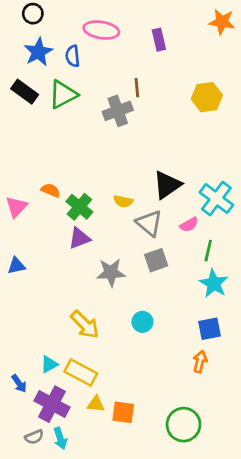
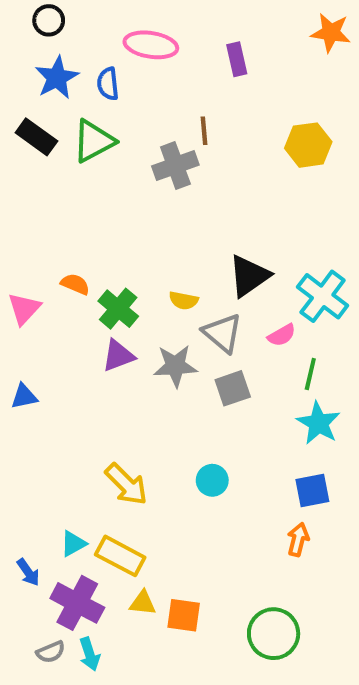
gray star: (111, 273) -> (175, 366), moved

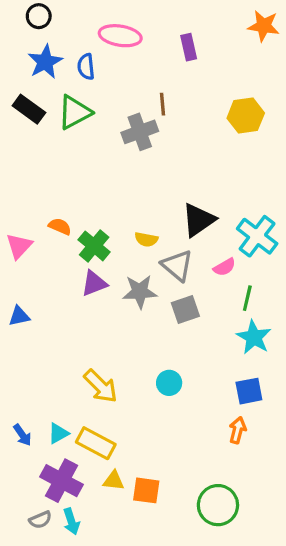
blue arrow: (28, 572) -> (22, 435), moved

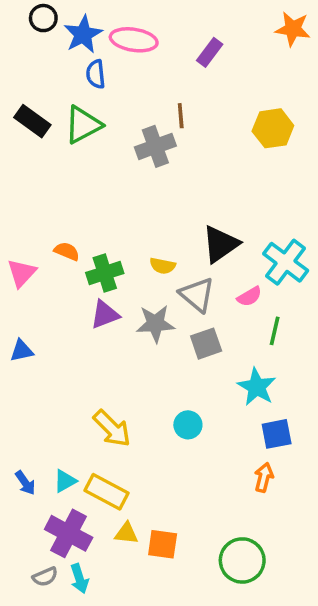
purple rectangle: (189, 47) -> (210, 52), turned 50
blue star: (45, 62) -> (83, 34), moved
green cross: (94, 246) -> (105, 273), turned 32
cyan star: (254, 337) -> (257, 387), moved

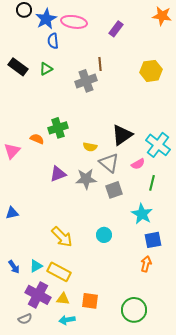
green triangle: (83, 125) -> (46, 69), size x0.6
green cross: (105, 273) -> (58, 128), moved
blue triangle: (22, 351) -> (12, 213), moved
yellow triangle: (126, 533) -> (63, 299), moved
cyan arrow: (79, 579) -> (67, 320), moved, turned 98

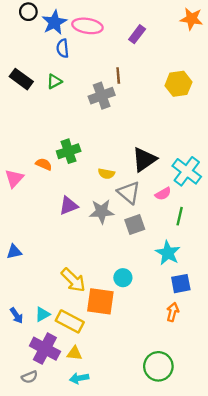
orange square: (90, 301) -> (100, 301), moved, size x1.4

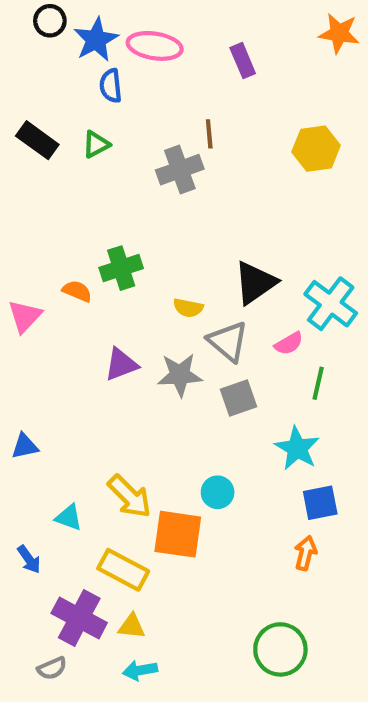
purple rectangle: (137, 34) -> (243, 61), turned -60
cyan triangle: (43, 314) -> (69, 517), moved, turned 49

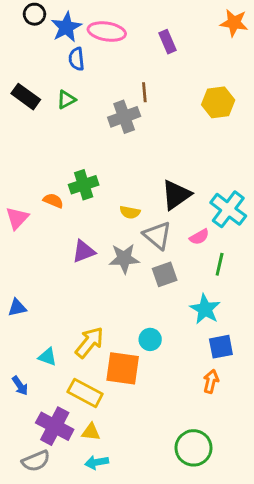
yellow arrow: (130, 496) -> (89, 342), turned -96
gray semicircle: (52, 668) -> (36, 461), size x1.4

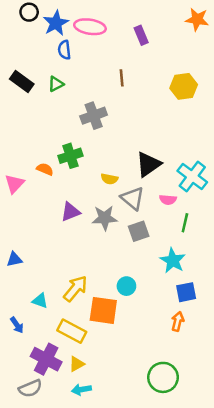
gray cross: (124, 117) -> (94, 116), moved
pink semicircle: (199, 237) -> (168, 200), turned 35
yellow triangle: (91, 432) -> (77, 364), turned -35

